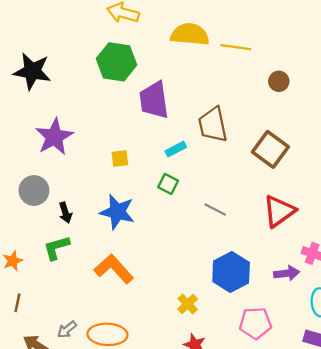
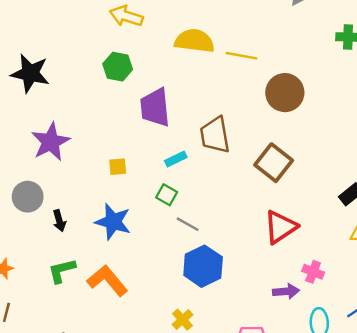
green hexagon: (116, 62) -> (118, 67), size x0.7
brown circle: (279, 81) -> (285, 93), size x1.8
gray line: (215, 210) -> (188, 224), moved
green L-shape: (56, 248) -> (62, 271), moved
blue hexagon: (231, 272) -> (203, 266), moved

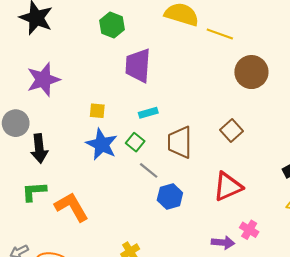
brown trapezoid: (215, 135) -> (180, 142), moved
brown square: (274, 163) -> (231, 130), size x0.7
black arrow: (59, 221) -> (39, 148), size x1.5
blue star: (113, 222) -> (102, 144), moved
blue hexagon: (203, 266) -> (170, 197), moved, size x0.7

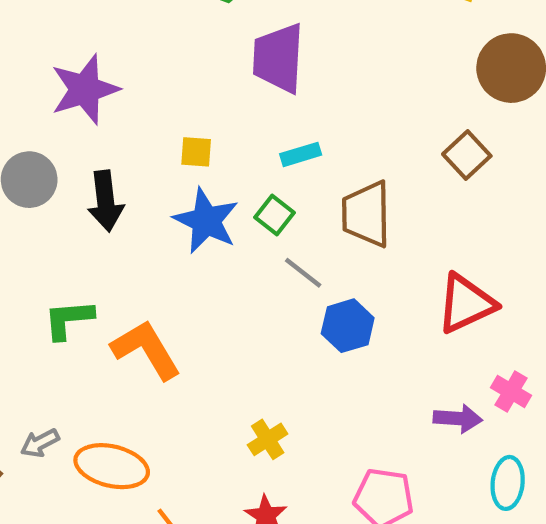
brown square: (231, 130) -> (467, 155), moved
black arrow: (39, 148) -> (105, 201), moved

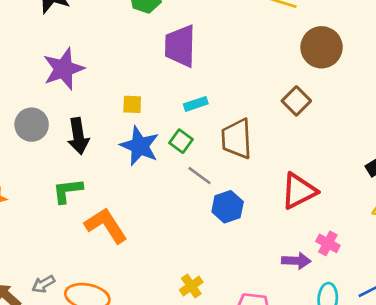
green L-shape: (69, 319) -> (68, 191), moved
yellow cross: (268, 439) -> (191, 286), moved

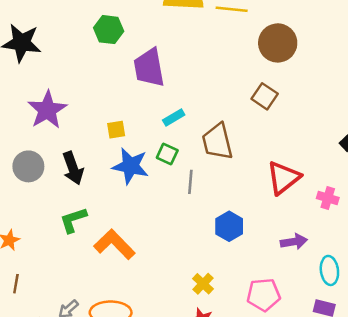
gray line: (200, 176) -> (190, 182), turned 70
blue hexagon: (228, 207) -> (229, 226), moved
pink cross: (328, 243) -> (328, 198), moved

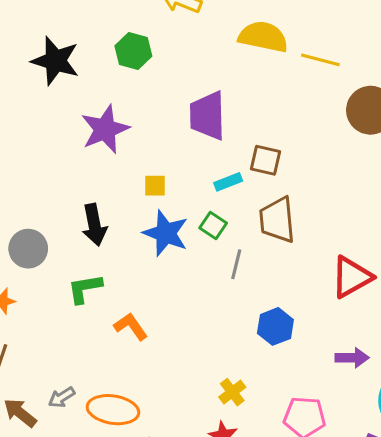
green hexagon: (109, 30) -> (133, 51), moved
brown square: (265, 96) -> (265, 160), moved, turned -30
purple star: (47, 110) -> (105, 129), moved
gray circle: (28, 166) -> (28, 249), moved
orange L-shape: (114, 244) -> (131, 326), size x0.7

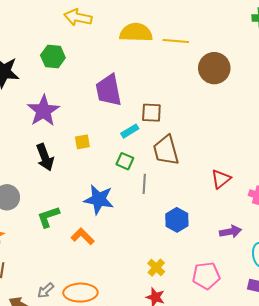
black arrow: (94, 225) -> (45, 157), moved
blue star: (166, 233) -> (99, 199), moved
red triangle: (352, 277) -> (221, 179), size x0.7

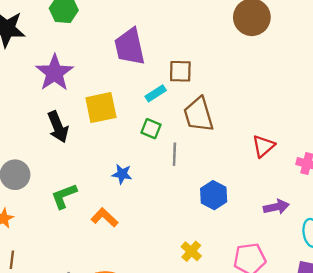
yellow square: (82, 142) -> (101, 108), size x1.8
blue star: (99, 199) -> (122, 174), size x0.6

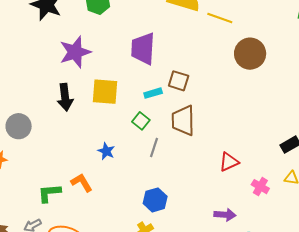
blue hexagon: (214, 195) -> (155, 200), moved
green L-shape: (64, 196) -> (49, 193), moved

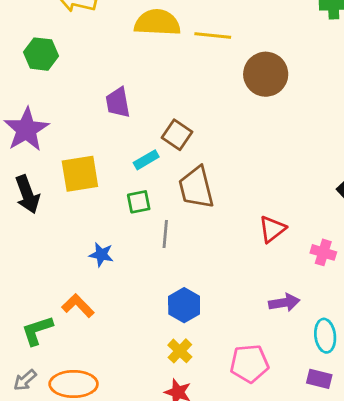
purple trapezoid: (143, 49) -> (118, 103), size x0.7
brown square: (179, 81) -> (177, 135), turned 30
green square: (141, 121) -> (139, 202), turned -36

